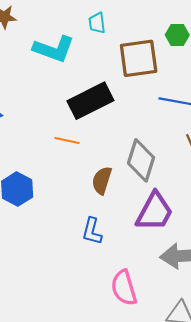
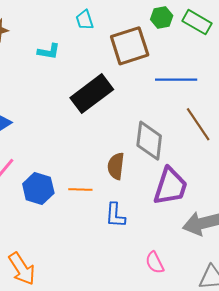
cyan L-shape: (54, 49) -> (49, 51), size x0.6
orange line: (67, 141) -> (80, 190), moved
pink semicircle: (124, 288) -> (155, 263), size x0.7

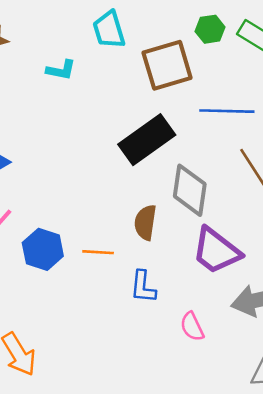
cyan trapezoid: (85, 20) -> (109, 30), size x1.4
black rectangle: (92, 94) -> (147, 140), moved
purple trapezoid: (170, 186) -> (216, 251), turned 108
pink semicircle: (155, 263) -> (192, 327), moved

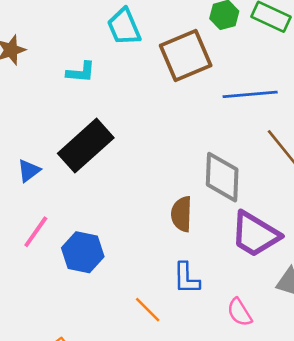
black rectangle: (147, 140) -> (86, 146), moved
orange line: (98, 252) -> (148, 310), moved, turned 48

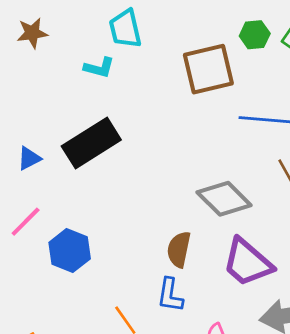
cyan trapezoid: (124, 27) -> (125, 29), moved
gray diamond: (222, 177) -> (224, 199), turned -57
brown semicircle: (182, 214) -> (179, 249), moved

